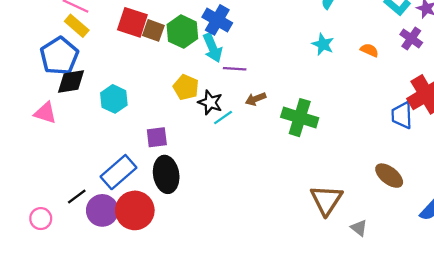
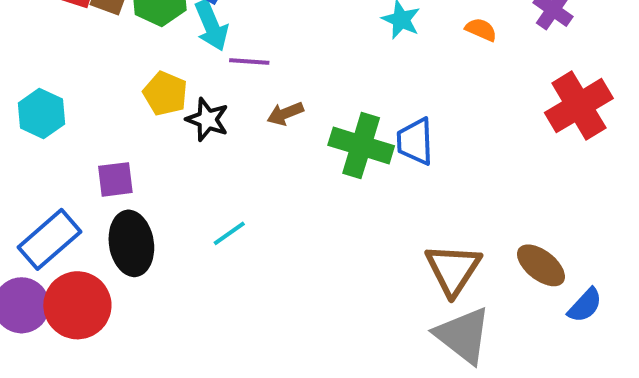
blue trapezoid: (402, 115) -> (415, 141), moved
cyan line: (223, 118) -> (229, 233), moved
brown ellipse: (389, 176) -> (541, 265), moved
brown triangle: (326, 200) -> (453, 269), moved
gray triangle: (359, 228) -> (463, 335), size x2.0

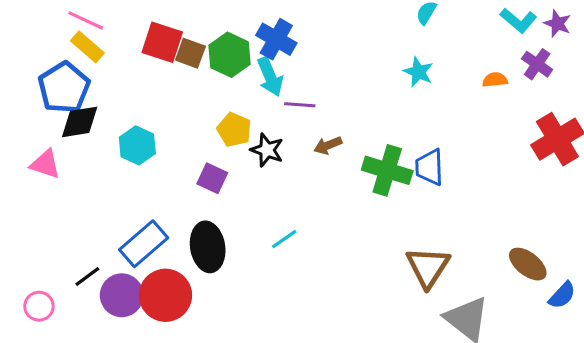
orange semicircle: (481, 30) -> (495, 80), moved, turned -30
purple square: (115, 179) -> (212, 178), moved, turned 32
brown triangle: (453, 269) -> (428, 267), moved

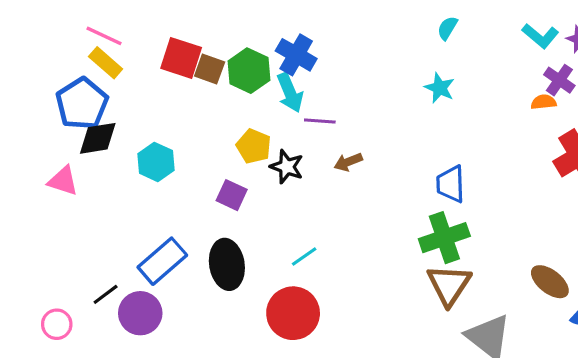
orange semicircle: (495, 80) -> (544, 102), moved
green cross: (387, 170) -> (444, 238), moved, turned -36
red circle: (165, 295) -> (293, 313), moved

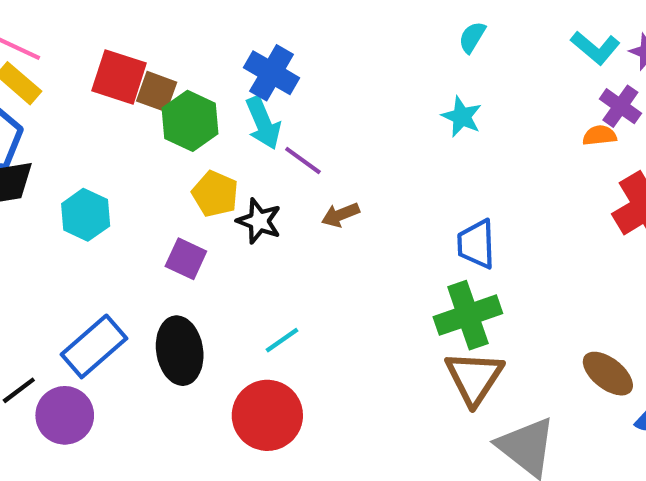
green hexagon: (249, 71) -> (190, 121), moved
purple line: (320, 121) -> (303, 160), turned 32

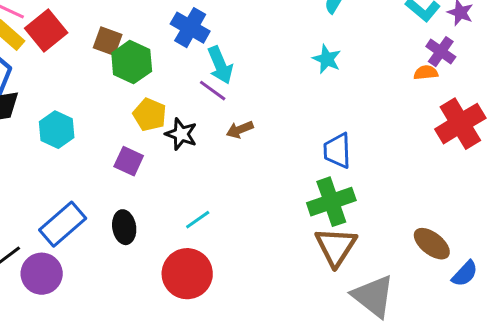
red square: (119, 77) -> (46, 31), moved, turned 33
cyan arrow: (263, 123) -> (220, 65), moved
black ellipse: (180, 351) -> (124, 227), size x0.7

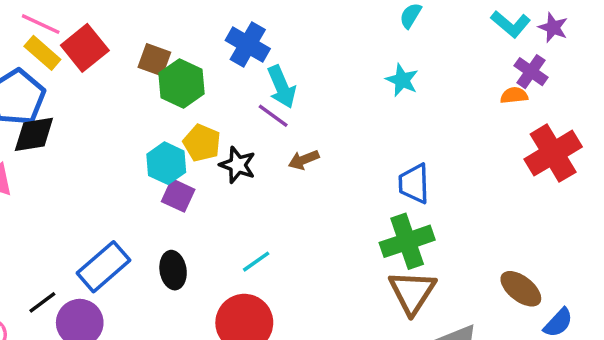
cyan hexagon: (57, 130) -> (166, 163), moved

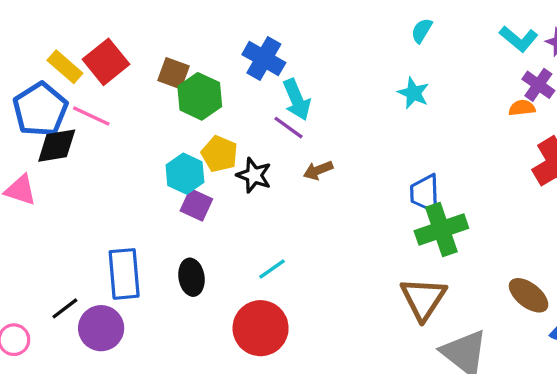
pink line: (41, 24) -> (91, 116), moved
green cross: (407, 241) -> (441, 230), moved
blue rectangle: (103, 267) -> (124, 274), turned -54

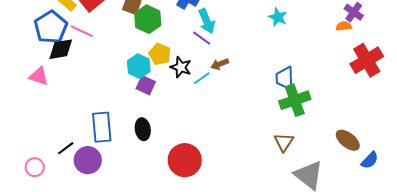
cyan line: (272, 269) -> (202, 78), moved
brown triangle: (423, 299) -> (284, 142), size x0.7

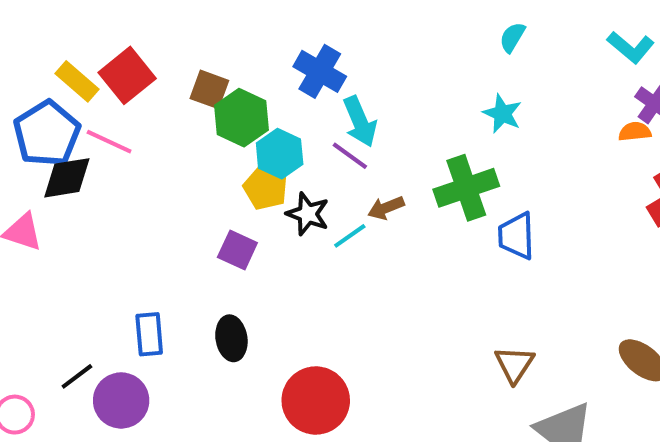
cyan hexagon: (139, 66) -> (280, 154), moved
green cross: (295, 100) -> (466, 188), moved
blue rectangle: (102, 127) -> (149, 334), size x0.7

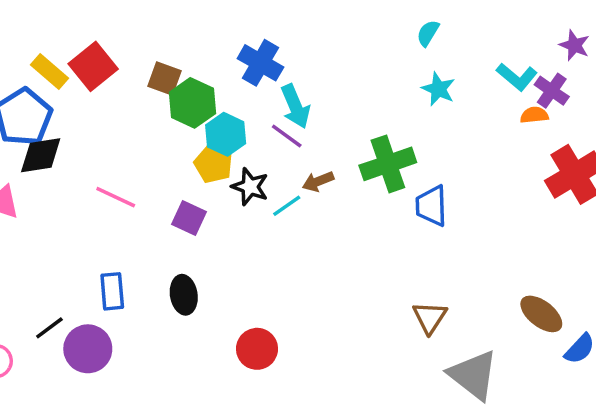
cyan L-shape: (631, 47) -> (517, 77), moved
cyan star: (502, 114) -> (438, 89), moved
pink line: (109, 142) -> (116, 197), moved
red circle: (316, 400) -> (257, 349), size x0.7

